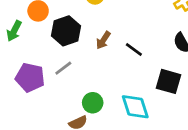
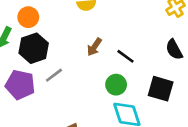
black hexagon: (66, 31) -> (34, 48), moved
green circle: (93, 103) -> (116, 85), moved

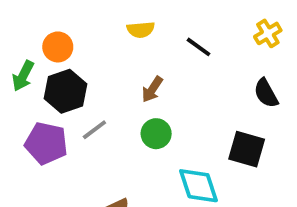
black line: (126, 56) -> (198, 47), moved
green circle: (116, 85) -> (156, 134), moved

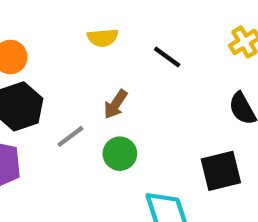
gray line: (94, 130) -> (70, 136), moved
black square: (247, 149) -> (221, 171), turned -30

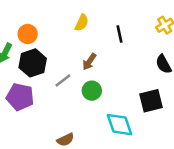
yellow semicircle: (103, 38) -> (82, 23), turned -60
black line: (167, 57) -> (119, 34), turned 42

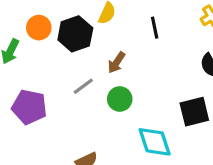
black hexagon: (33, 63) -> (75, 34), moved

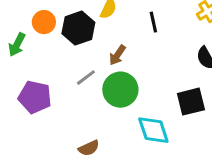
green circle: (120, 99) -> (120, 90), size x1.5

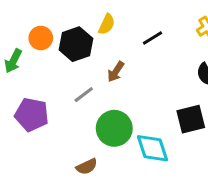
black line: (153, 22) -> (153, 38), turned 70
green circle: (120, 90) -> (114, 128), moved

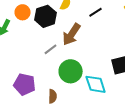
brown arrow: (116, 72) -> (72, 34), size x1.6
purple pentagon: (32, 115) -> (25, 84), moved
brown semicircle: (87, 167) -> (53, 96), turned -64

